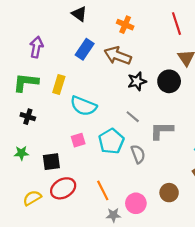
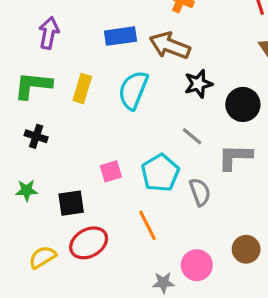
blue rectangle: (85, 49) -> (120, 36), turned 48
black circle: (169, 81) -> (243, 104), moved
cyan semicircle: (83, 106) -> (133, 90), moved, turned 90
orange line: (103, 190) -> (147, 225), moved

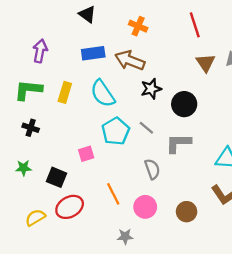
cyan semicircle: (133, 90) -> (103, 93), turned -56
cyan pentagon: (160, 173) -> (116, 131), moved
black square: (71, 203) -> (57, 177), turned 30
pink circle: (197, 265) -> (145, 207), moved

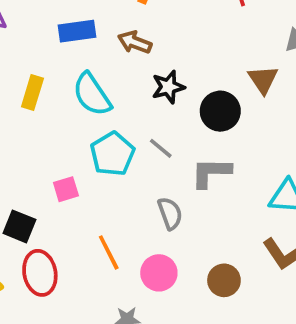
brown arrow: (130, 60) -> (135, 42), size x0.7
brown triangle: (205, 63) -> (263, 79), moved
red ellipse: (70, 207) -> (40, 273), turned -72

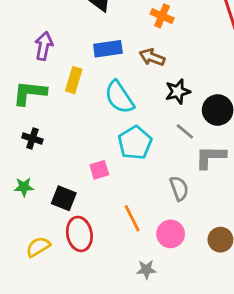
yellow rectangle: (32, 93) -> (74, 80), moved
gray line: (161, 148) -> (185, 131), moved

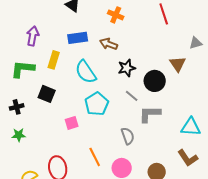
black cross: (32, 138) -> (17, 107), moved, turned -32
black square: (64, 198) -> (47, 94), moved

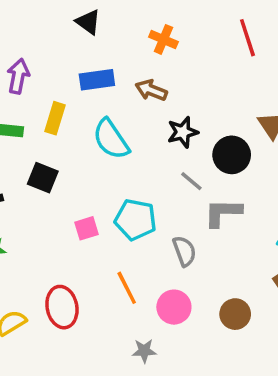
cyan pentagon: (97, 104) -> (135, 220), moved, turned -30

